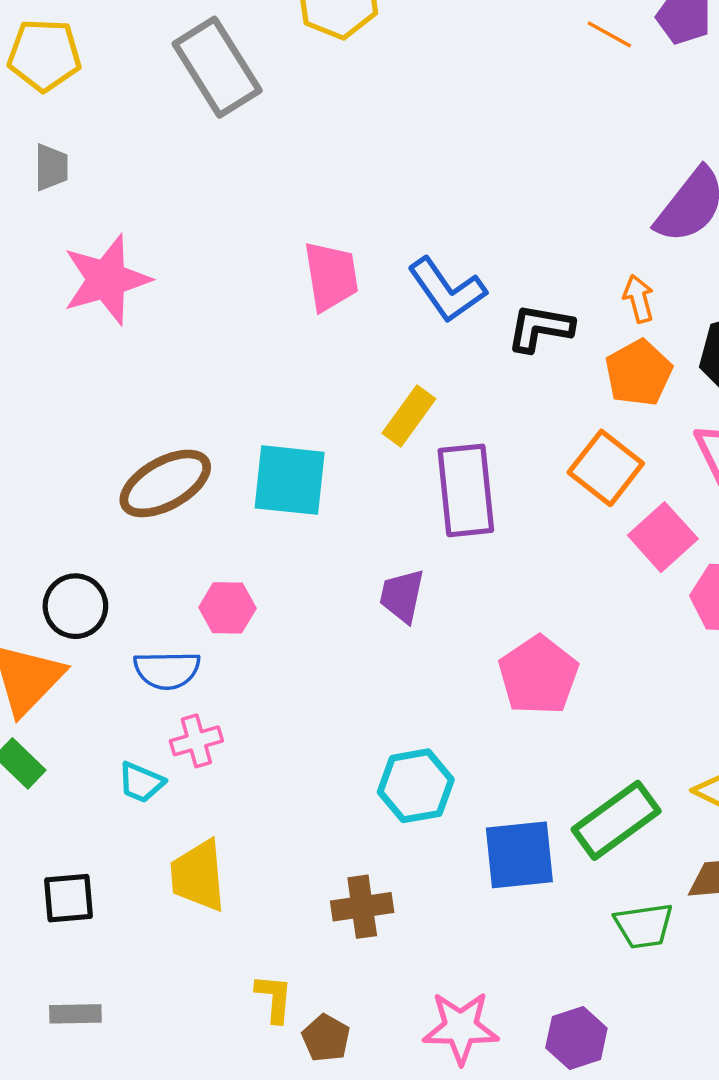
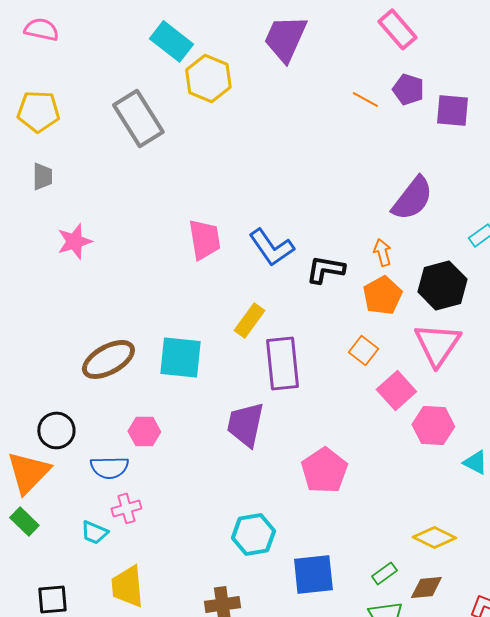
pink star: (107, 280) -> (74, 241), size x0.7
orange square: (606, 468) -> (363, 350), size x0.7
purple trapezoid: (402, 596) -> (245, 424), size x1.4
green rectangle: (616, 820) -> (384, 573), moved, size x0.5

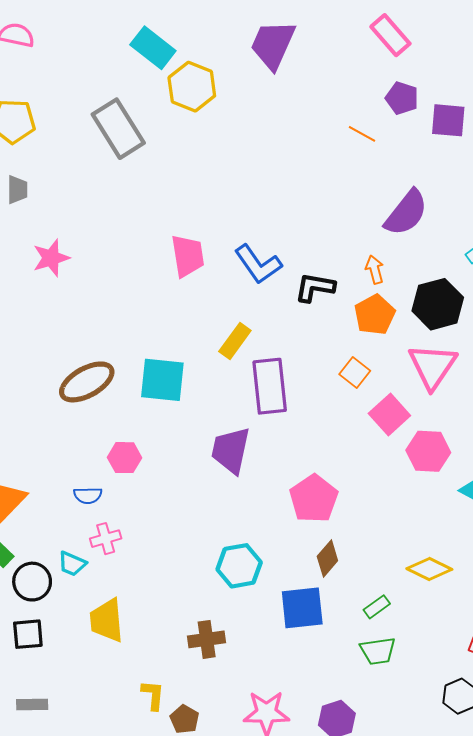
orange line: (365, 99) -> (362, 134), moved
black circle: (56, 430) -> (32, 582), moved
blue semicircle: (109, 467) -> (88, 495), size x0.7
brown diamond: (426, 587) -> (327, 558), moved, turned -44

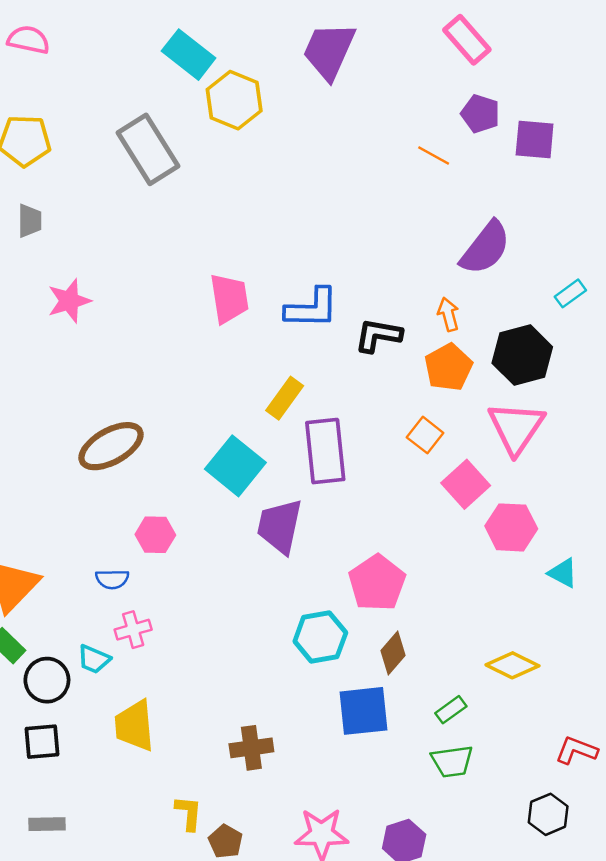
blue L-shape: (258, 264) -> (312, 308), turned -54
cyan square: (162, 380) -> (235, 466), moved, turned 33
cyan hexagon: (239, 566) -> (320, 637), moved

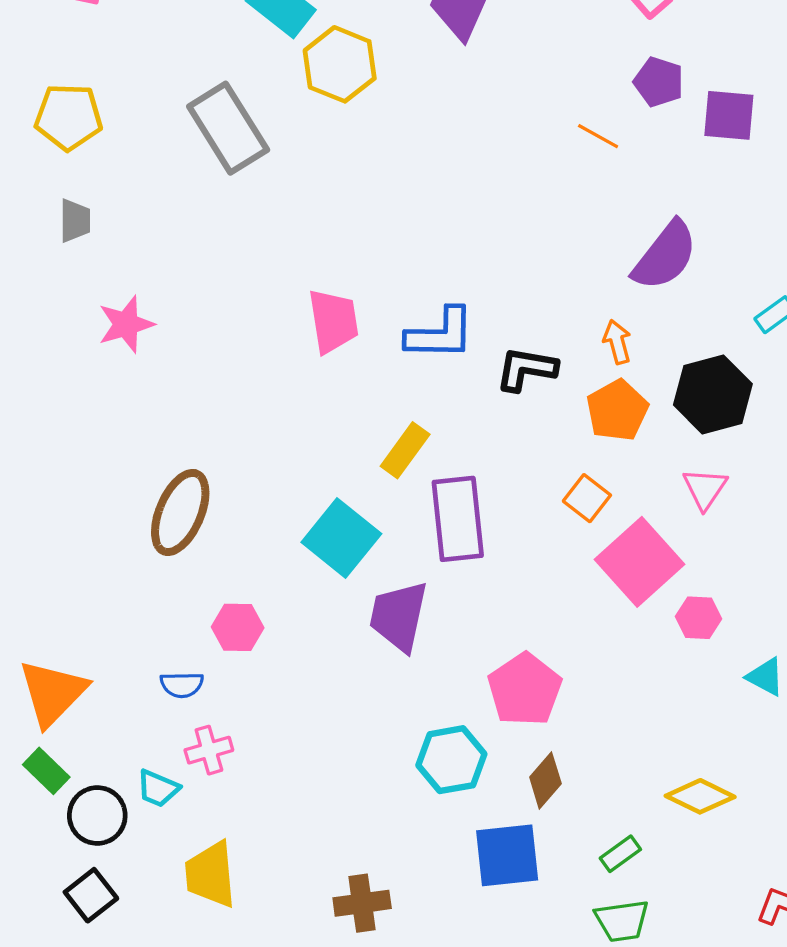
pink triangle: (516, 428) -> (705, 489), size x0.6
brown ellipse: (111, 446) -> (180, 512), turned -38
pink square: (466, 484) -> (640, 562), size x1.4
pink hexagon: (511, 527) -> (699, 618), size x0.7
black square: (42, 742) -> (91, 895), turned -33

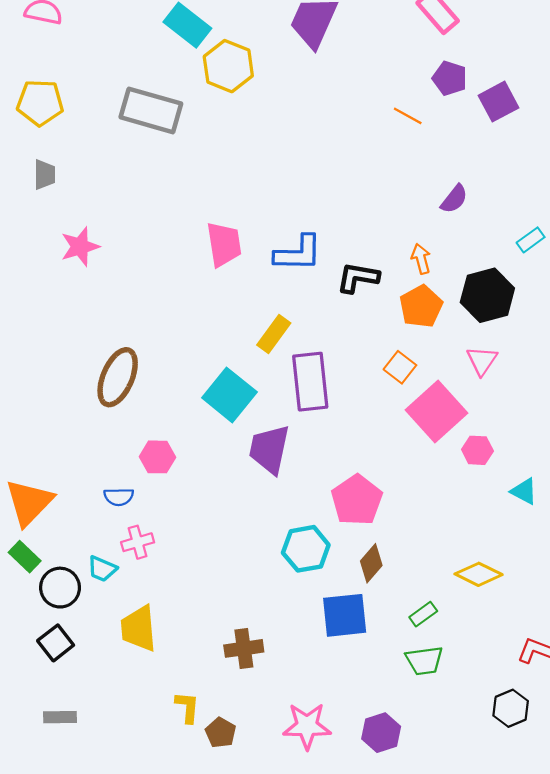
purple square: (729, 115) -> (498, 102), turned -33
gray rectangle: (228, 128) -> (151, 110), turned -42
purple semicircle: (665, 256) -> (454, 199), size x0.6

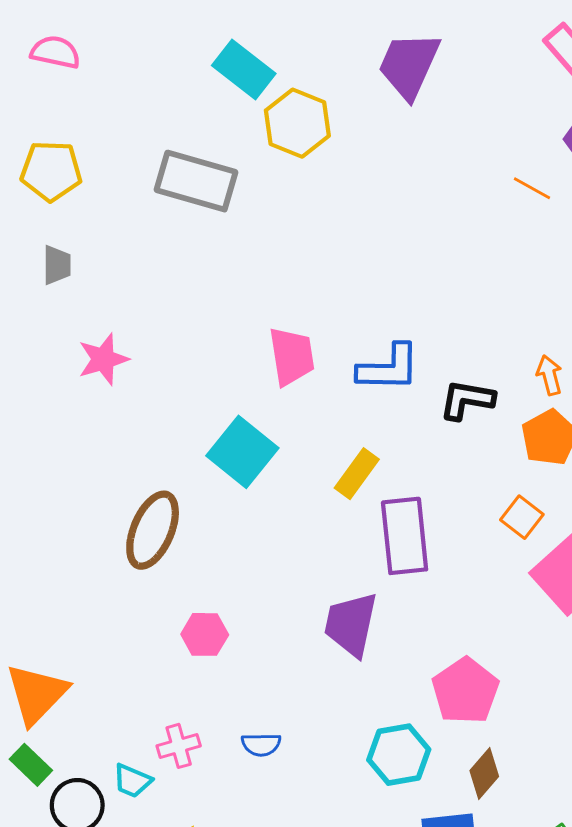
cyan square: (229, 395) -> (242, 452), moved
blue semicircle: (119, 497) -> (261, 745), moved

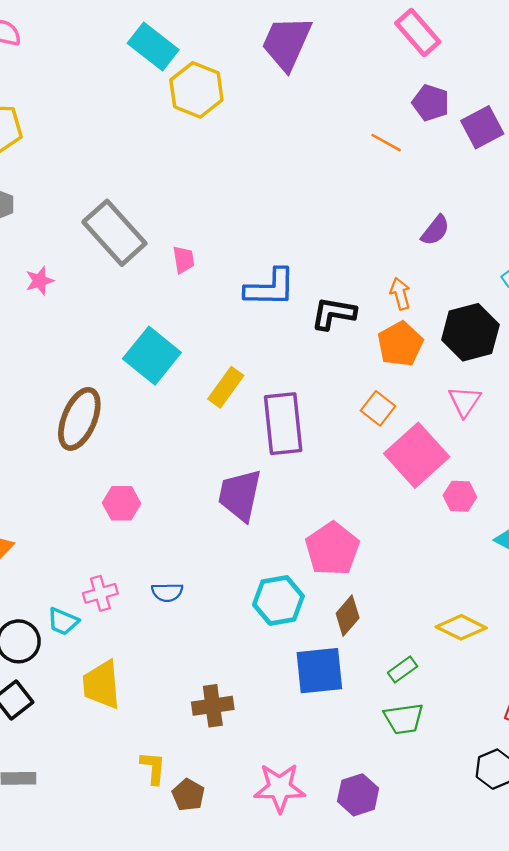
gray rectangle: (196, 181) -> (114, 233), moved, turned 32
pink trapezoid: (292, 356) -> (184, 260), moved, size x0.6
pink star: (103, 359) -> (40, 281), size x0.7
yellow rectangle: (357, 474) -> (226, 387), moved

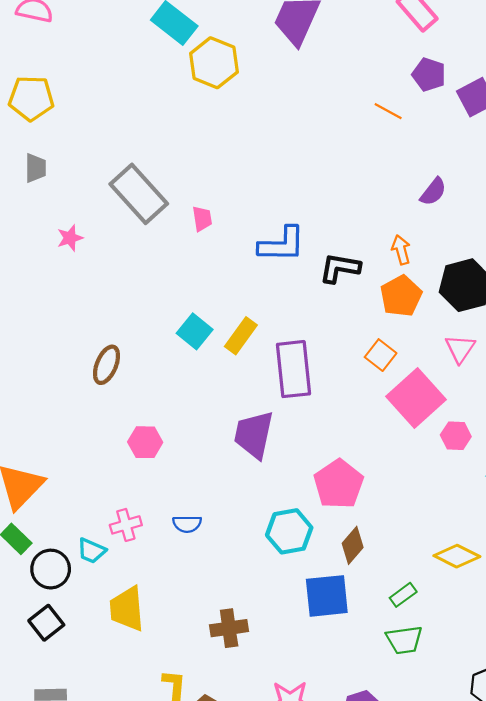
cyan square: (152, 356) -> (195, 331), moved, size x0.7
brown ellipse: (79, 419) -> (106, 365), size x0.7

